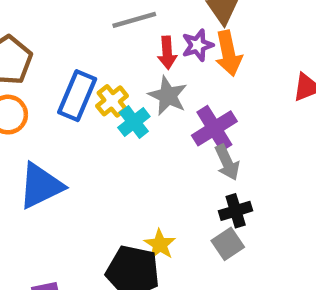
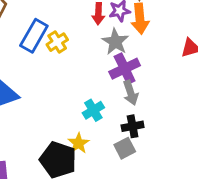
gray star: (168, 96) -> (115, 42), moved
cyan cross: (134, 122) -> (93, 110), moved

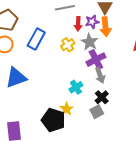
yellow cross: (57, 42) -> (68, 45), moved
black cross: (133, 126) -> (102, 97), turned -32

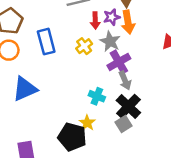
blue rectangle: (36, 39) -> (46, 42), turned -40
cyan cross: (76, 87) -> (97, 96), turned -32
black cross: (102, 97) -> (128, 106), size x1.5

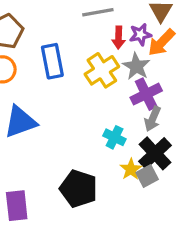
orange arrow: (128, 22) -> (161, 43), turned 50
yellow cross: (84, 46) -> (102, 70), size x1.5
gray arrow: (125, 80) -> (153, 119), turned 42
yellow star: (87, 123) -> (131, 169), moved

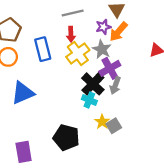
red arrow: (119, 38) -> (71, 34), moved
black cross: (155, 153) -> (93, 84), moved

